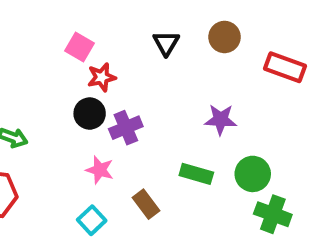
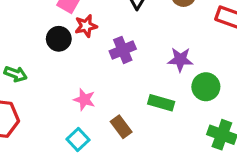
black circle: (90, 114) -> (59, 39), moved
purple cross: (126, 128) -> (123, 50), moved
green circle: (253, 174) -> (206, 87), moved

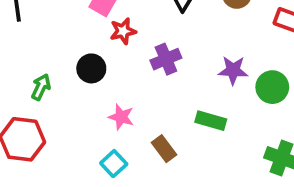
black circle: (59, 39) -> (91, 68), moved
green arrow: (16, 74) -> (41, 87), turned -85
green circle: (206, 87) -> (272, 87), moved

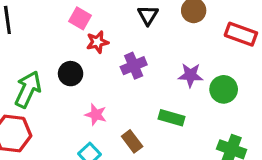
green arrow: (41, 87) -> (28, 89), size x1.6

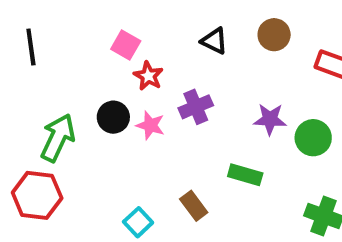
black triangle: (148, 15) -> (214, 41), turned -35
red star: (97, 42) -> (148, 76), turned -30
pink star: (96, 115) -> (150, 125), moved

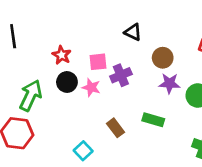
brown circle: (274, 35) -> (163, 58), moved
pink square: (126, 45) -> (98, 62), moved, turned -36
red star: (148, 76) -> (62, 55), moved
brown rectangle: (194, 206) -> (116, 128), moved

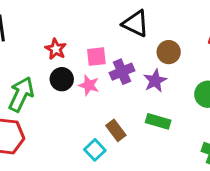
black triangle: (133, 32) -> (136, 23), size x1.4
purple star: (169, 83) -> (155, 81), moved, turned -30
cyan square: (83, 151) -> (95, 150), moved

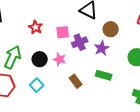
black circle: (62, 79) -> (40, 59), moved
pink star: (89, 85) -> (60, 59), moved
cyan square: (95, 150) -> (37, 85), moved

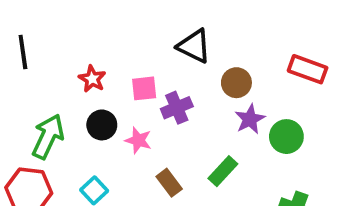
purple star: (102, 48) -> (250, 119), moved
black circle: (40, 59) -> (102, 125), moved
green rectangle: (104, 75) -> (223, 171), turned -63

